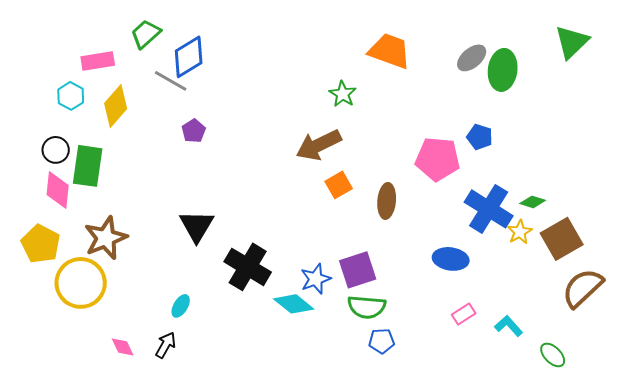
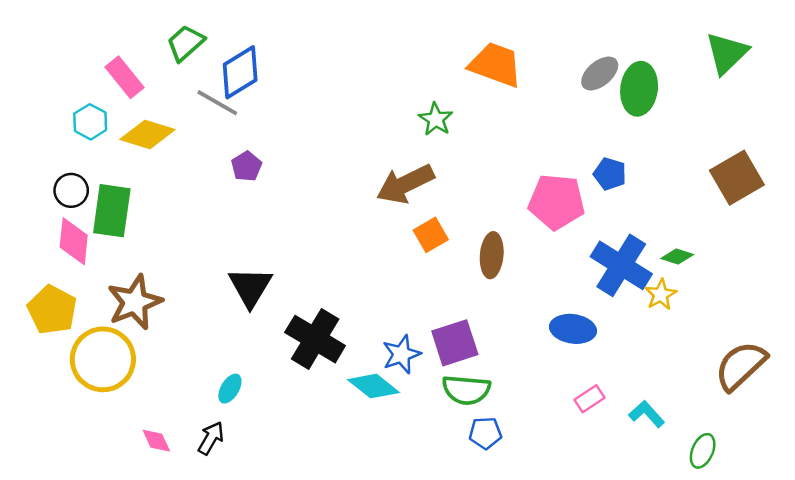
pink rectangle: (98, 61) -> (125, 77), turned 60
yellow diamond: (116, 106) -> (147, 134), turned 66
brown square: (562, 239) -> (737, 178), moved
green ellipse: (553, 355) -> (703, 451), turned 68

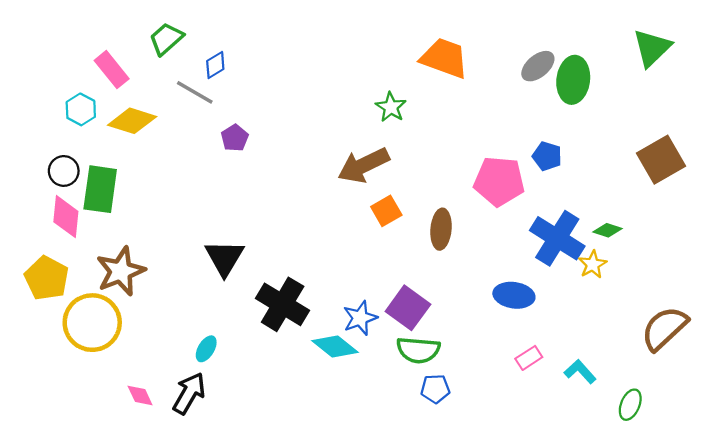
blue diamond: (240, 72) -> (215, 65), size x0.6
purple pentagon: (246, 166) -> (235, 138), moved
purple square: (455, 343) -> (408, 308), turned -36
black arrow: (211, 438) -> (189, 393), size x1.4

